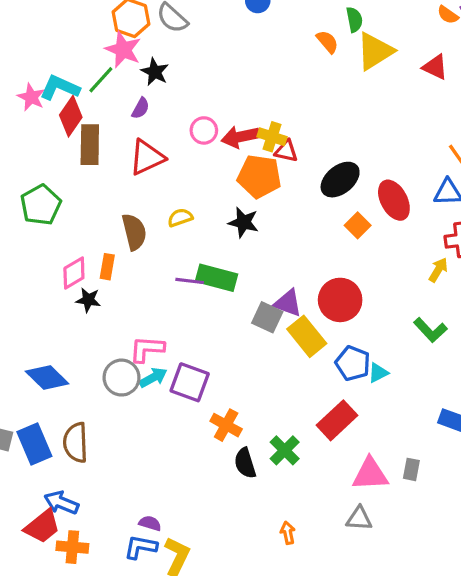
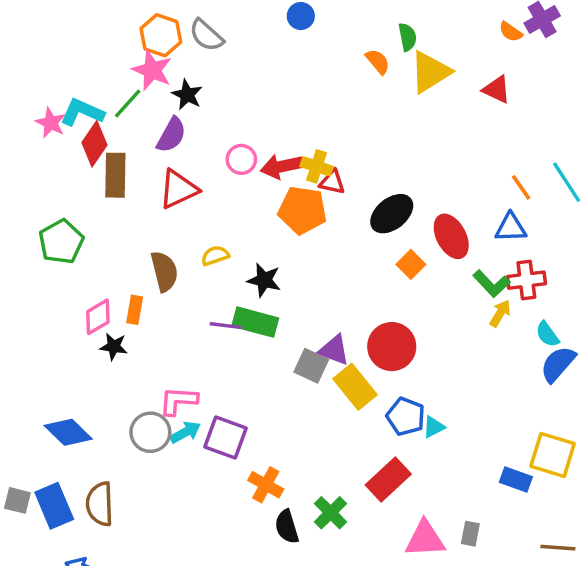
purple semicircle: (141, 108) -> (171, 135), size x1.5
black star: (243, 222) -> (264, 280), moved
green L-shape: (430, 330) -> (491, 284), moved

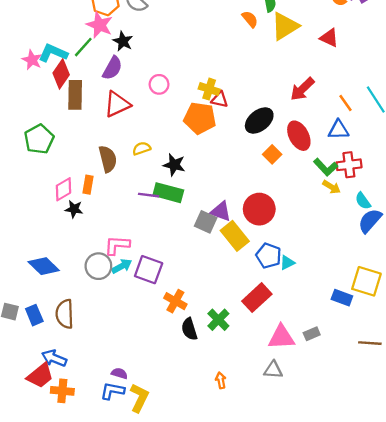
red arrow: (282, 166) -> (302, 89), moved, turned -32
yellow arrow: (500, 313) -> (331, 187), turned 90
blue rectangle: (54, 506) -> (34, 315), size x0.7
gray rectangle: (470, 534) -> (312, 334), turned 56

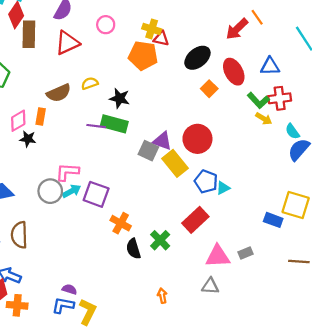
orange line: (345, 103) -> (257, 17), moved
brown semicircle: (108, 159) -> (59, 93), turned 80

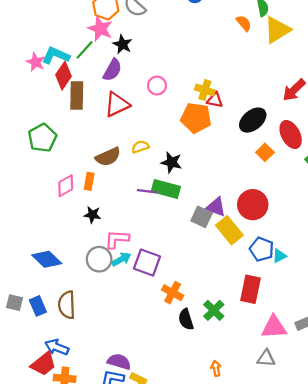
black star: (28, 139) -> (92, 215), moved
red rectangle: (195, 220) -> (251, 289), turned -35
purple semicircle: (69, 289) -> (119, 362), size x1.5

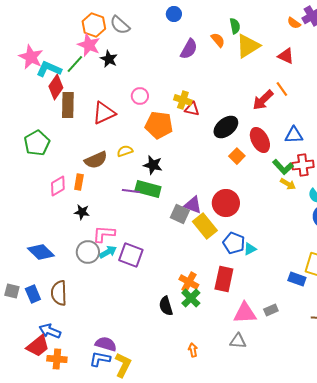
pink star: (36, 62) -> (31, 57), moved, size x1.4
purple semicircle: (112, 70) -> (189, 49), moved
orange pentagon: (196, 118) -> (159, 125), moved
orange cross: (173, 293) -> (189, 282), moved

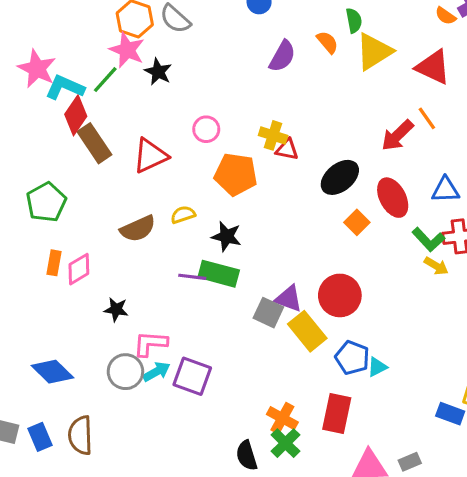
red triangle: (286, 56) -> (433, 67), size x1.4
brown rectangle: (68, 105) -> (94, 143), turned -35
orange rectangle: (79, 182) -> (54, 263), moved

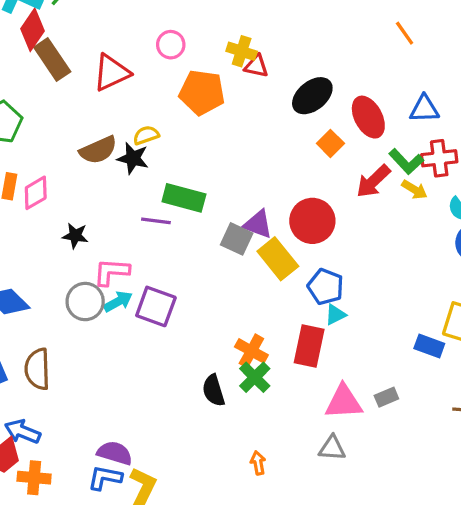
red arrow: (397, 135) -> (373, 181), moved
black star: (226, 236) -> (133, 158), moved
purple line: (192, 277) -> (156, 221), moved
cyan triangle: (377, 367) -> (335, 315), moved

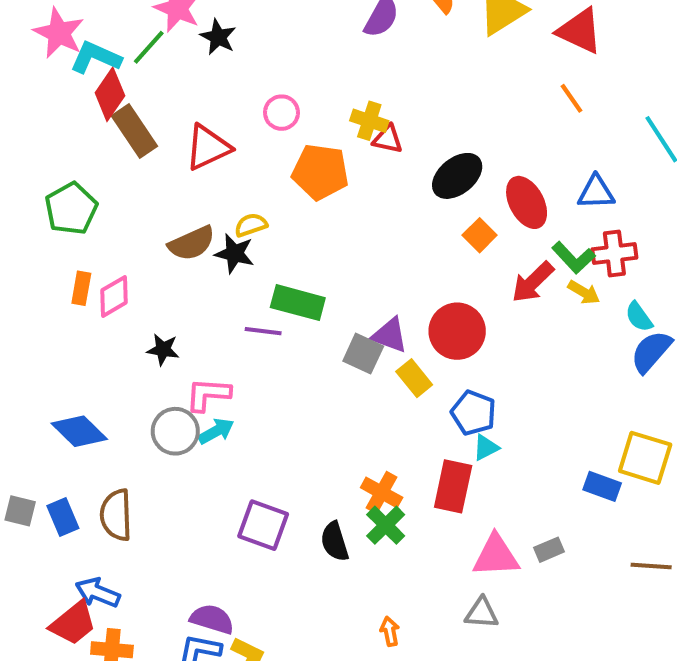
yellow rectangle: (278, 259) -> (414, 378), size x0.7
purple square: (156, 306) -> (263, 525), moved

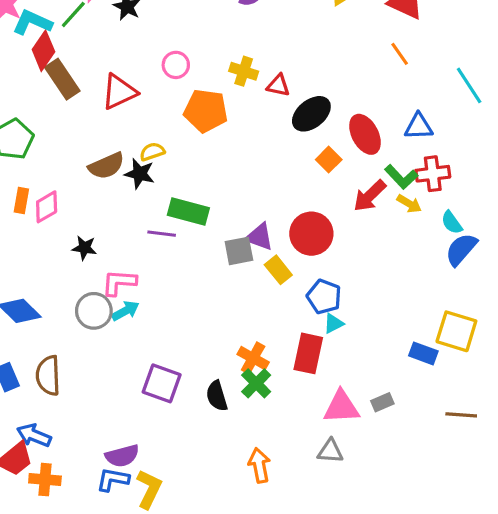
red triangle: (388, 139) -> (278, 85), moved
gray square: (363, 354) -> (239, 251), turned -36
purple semicircle: (212, 619) -> (122, 456), turned 148
orange arrow: (390, 631) -> (259, 465), size x1.5

